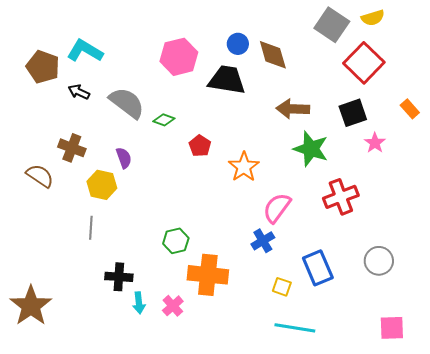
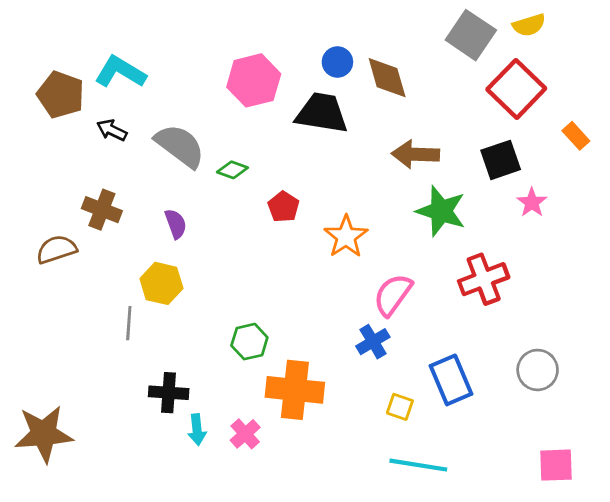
orange rectangle: (410, 109) -> (576, 136), moved
brown semicircle: (40, 176) -> (56, 249), turned -52
yellow hexagon: (102, 185) -> (161, 283), moved
brown star: (31, 306) -> (44, 434), turned 30

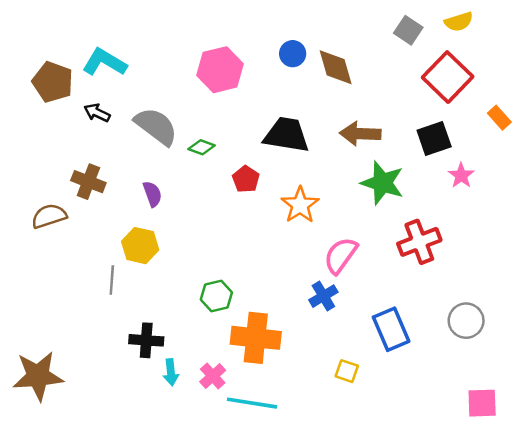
gray square: (471, 35) -> (408, 30), size x0.7
black trapezoid: (322, 113) -> (286, 135), moved
yellow square: (400, 407) -> (347, 371), moved
cyan line: (418, 465) -> (252, 403), moved

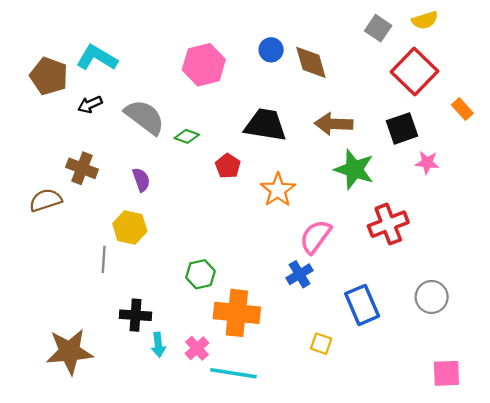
black arrow: (97, 113) -> (90, 105), turned -50
pink star: (461, 175) -> (427, 163), turned -30
brown star: (38, 376) -> (69, 352), moved

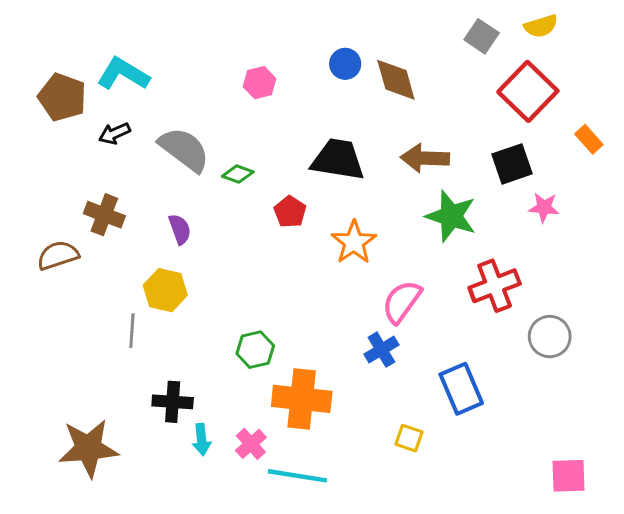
pink hexagon: (204, 65) -> (260, 83), size x0.6
gray circle: (432, 297) -> (550, 337), moved

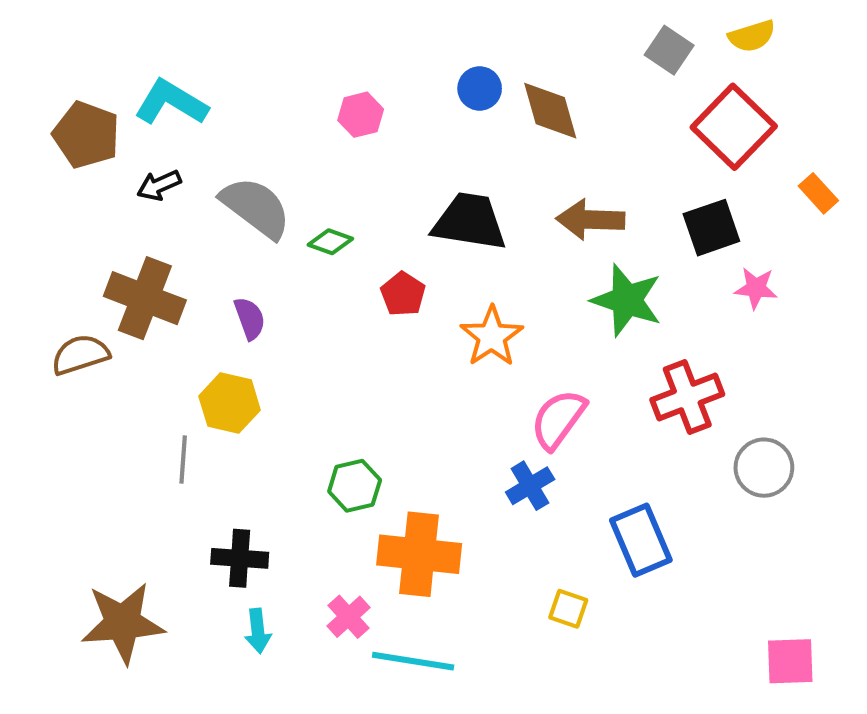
brown cross: (104, 215) -> (145, 298), size x1.4
cyan arrow: (202, 440) -> (258, 631), moved

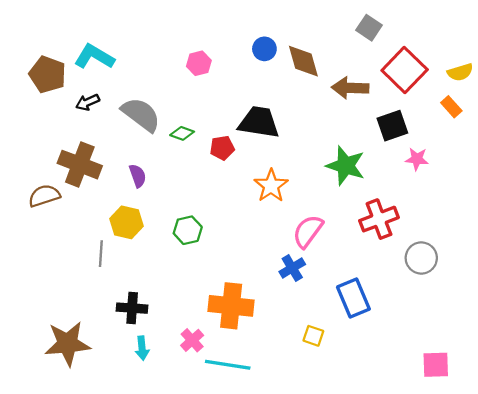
yellow semicircle: (752, 36) -> (460, 72), moved
brown arrow: (591, 220) -> (350, 88), moved
red pentagon: (403, 294) -> (222, 148), moved, turned 30
green hexagon: (355, 486) -> (188, 230), moved

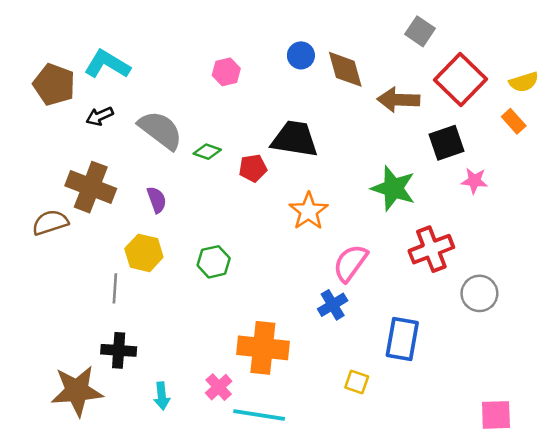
blue rectangle: (353, 298) -> (402, 339), turned 33
black cross: (132, 308) -> (119, 350), moved

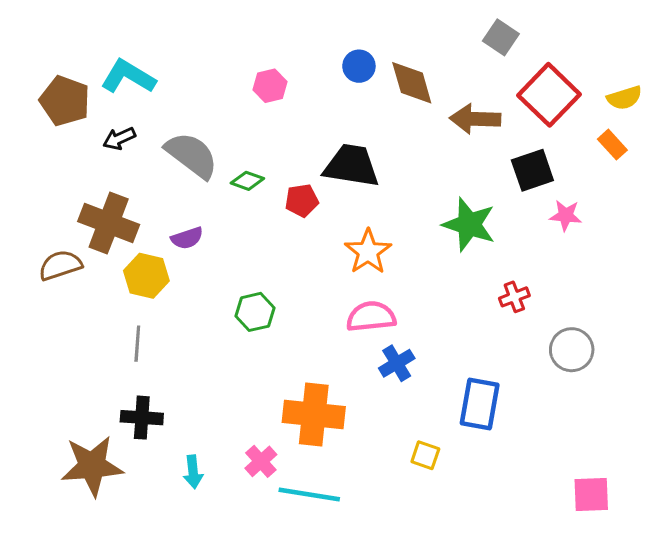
purple semicircle: (157, 200) -> (187, 238), turned 92
red cross: (431, 249) -> (514, 297), size x0.6
yellow hexagon: (144, 253) -> (146, 276), moved
pink semicircle: (350, 263) -> (371, 317), moved, turned 48

